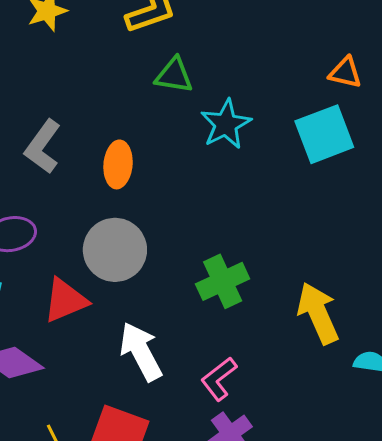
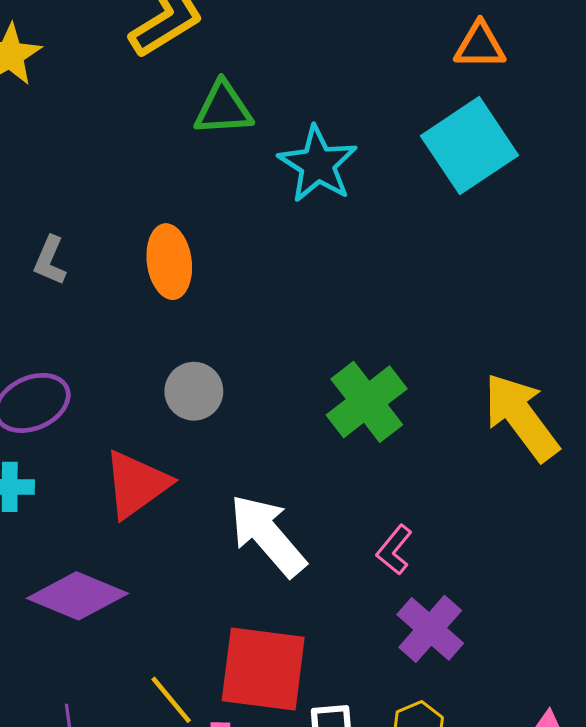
gray L-shape: (43, 147) -> (50, 261), size x0.6
gray circle: (115, 250) -> (194, 391), size x0.6
pink L-shape: (219, 379) -> (394, 550), size x0.7

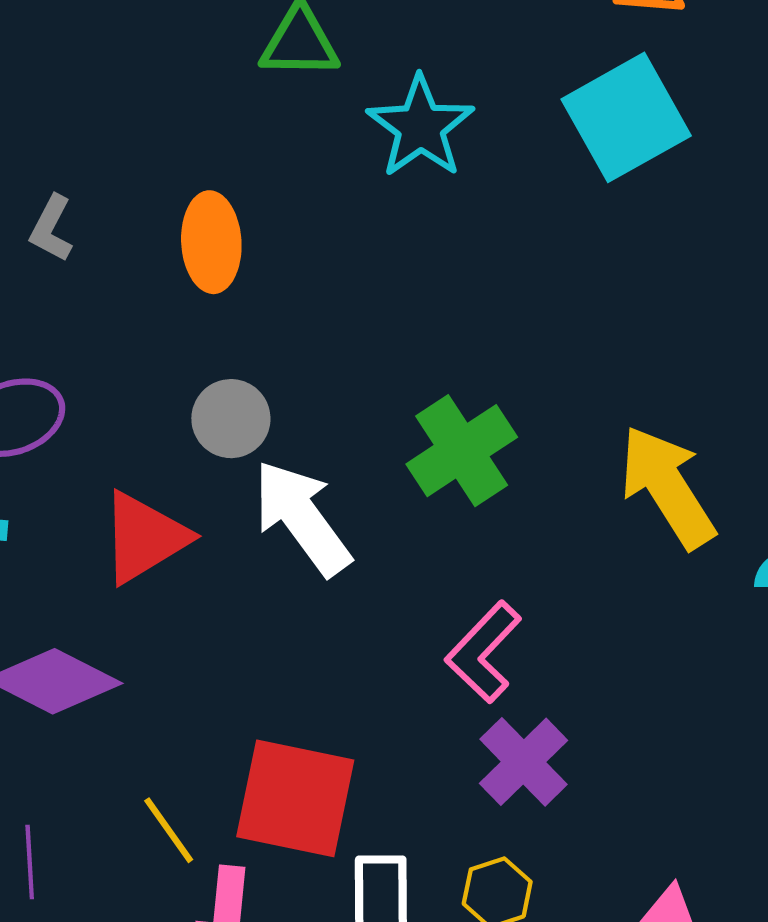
white arrow: (268, 535) -> (302, 518), moved
pink L-shape: (394, 550) -> (483, 652), size x1.5

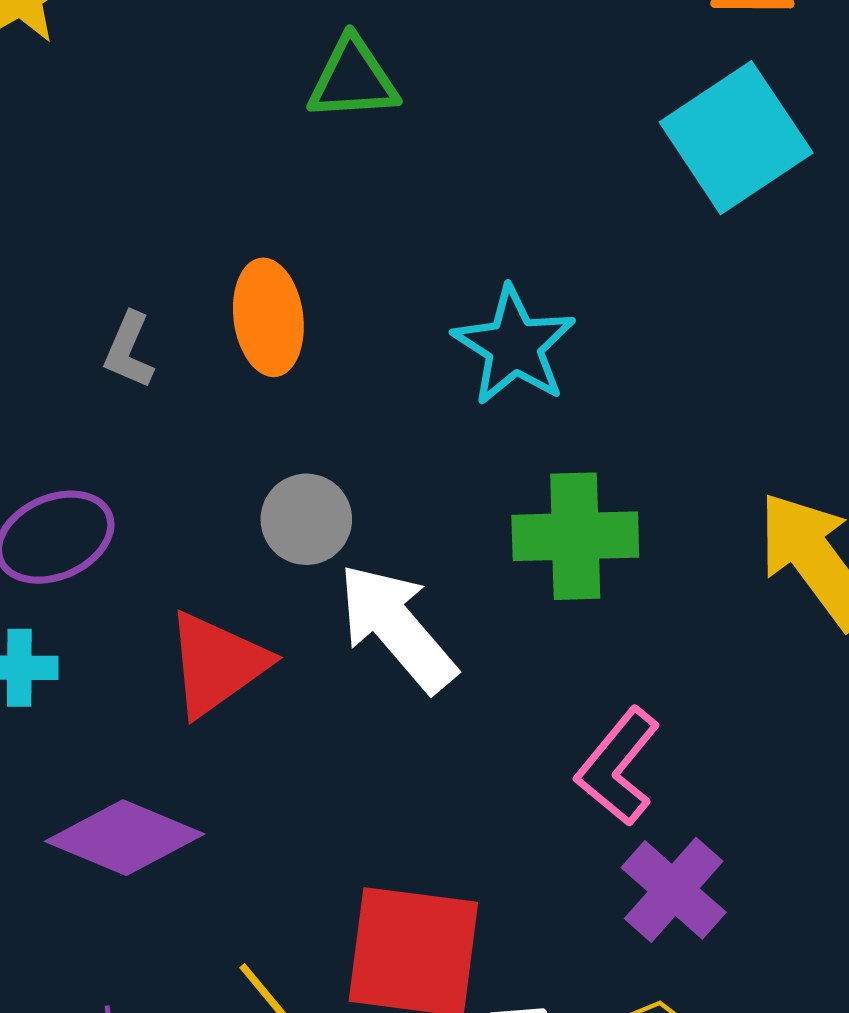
cyan star: (420, 127) -> (514, 346), moved
gray L-shape: (51, 228) -> (129, 350), moved
green cross: (462, 451) -> (575, 536), turned 36

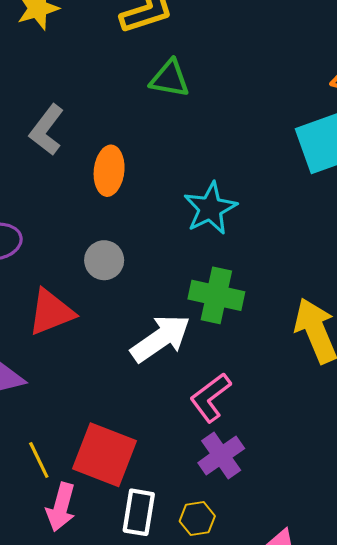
gray L-shape: (129, 350) -> (47, 130), moved, size x1.5
white arrow: (397, 628) -> (161, 338), moved, turned 82

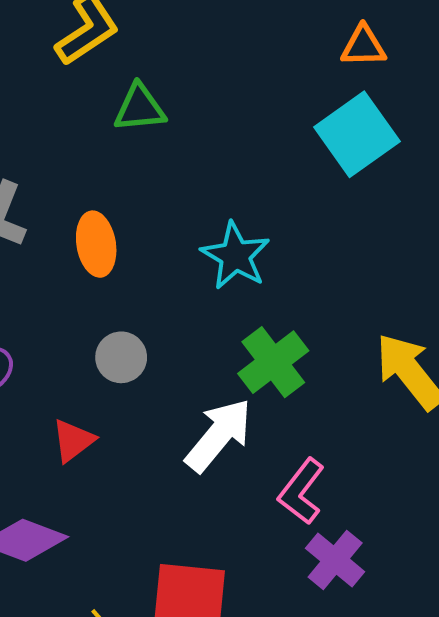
green cross: (216, 295) -> (273, 362), turned -34
red triangle: (51, 312) -> (73, 441), size x0.7

